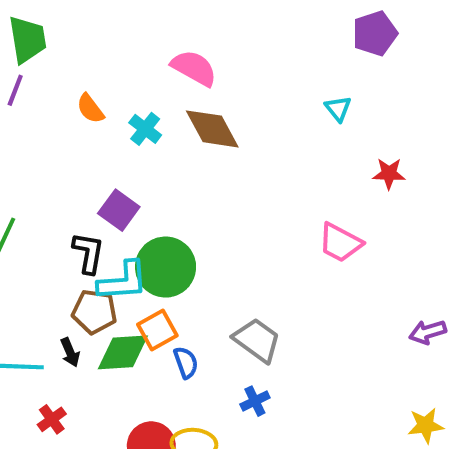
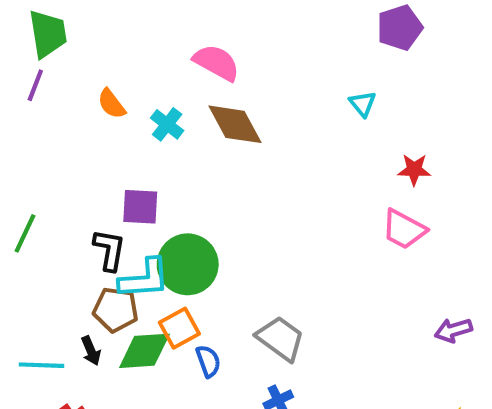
purple square: (119, 210) -> (140, 207), turned -33
pink trapezoid: (340, 243) -> (404, 229), moved

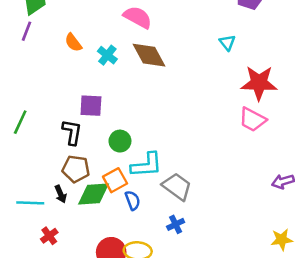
red star: (414, 170) -> (259, 83), size x1.8
green circle: (188, 264) -> (120, 141), size x0.6
cyan L-shape: (144, 279) -> (147, 165), moved

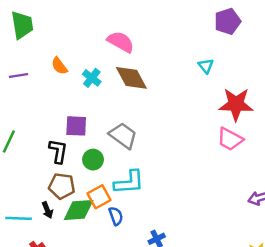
purple line: (27, 31) -> (19, 75), moved, turned 60
green circle: (120, 141) -> (93, 160), moved
gray trapezoid: (177, 186) -> (123, 136), moved

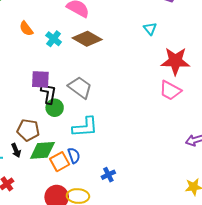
brown diamond: (131, 78) -> (87, 39), turned -32
black L-shape: (58, 151) -> (49, 94), moved
orange square: (99, 197) -> (60, 162), moved

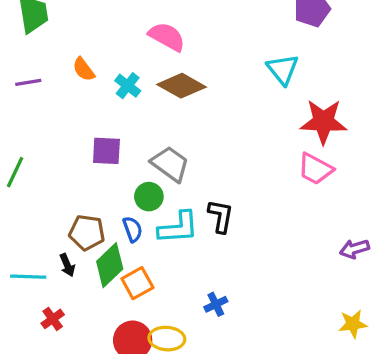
cyan triangle: (150, 29) -> (283, 69), size x1.5
black L-shape: (49, 94) -> (221, 216), moved
green circle: (55, 108) -> (149, 197), moved
green diamond: (42, 150) -> (110, 265), turned -40
blue semicircle: (74, 155) -> (133, 229), moved

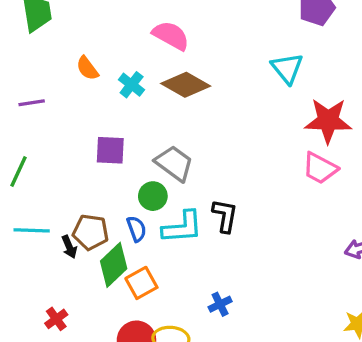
purple line: (28, 82) -> (32, 103), moved
black arrow: (67, 265) -> (69, 247), moved
cyan line: (28, 277) -> (32, 230), moved

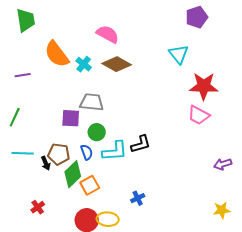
orange semicircle: (87, 68) -> (57, 54), size x1.8
purple square: (110, 150) -> (71, 118), moved
gray trapezoid: (174, 163) -> (92, 102), moved, turned -30
black L-shape: (225, 216) -> (141, 144), turned 65

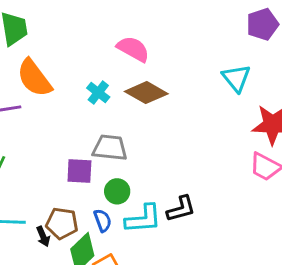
orange semicircle: (57, 54) -> (34, 78), moved

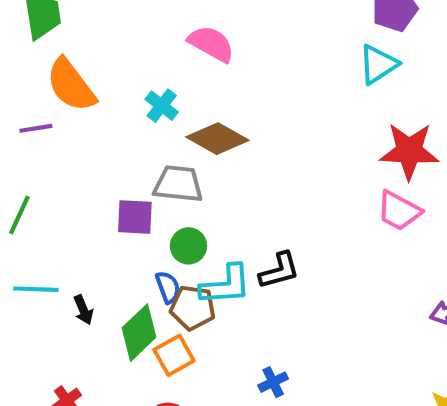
cyan triangle: (236, 78) -> (378, 64), moved, turned 36
brown diamond: (146, 93) -> (217, 139), moved
brown pentagon: (62, 223) -> (193, 308), moved

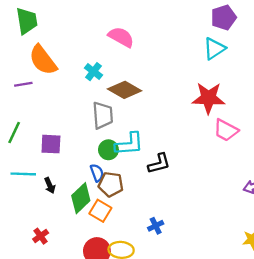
red star: (409, 151) -> (209, 98), moved
gray trapezoid: (178, 184) -> (103, 115), turned 80
purple square: (135, 217) -> (51, 144), moved
cyan L-shape: (226, 285) -> (129, 144), moved
orange square: (174, 355) -> (100, 211), turned -30

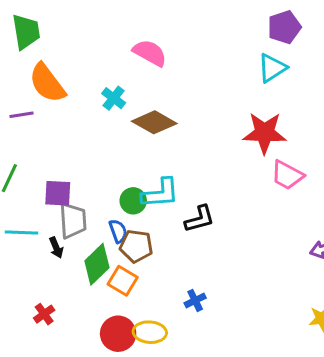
gray trapezoid: (103, 115) -> (73, 220), moved

